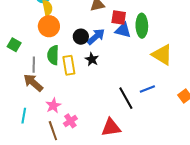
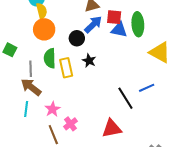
blue arrow: (96, 37) -> (93, 24), moved
cyan line: (24, 116) -> (26, 109), moved

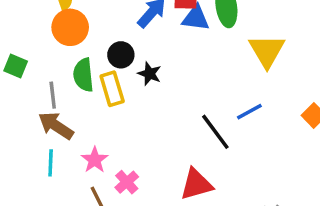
black circle: (77, 38) -> (121, 55), moved
yellow triangle: (160, 52) -> (267, 51), turned 35

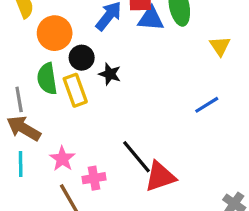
orange circle: (70, 27) -> (55, 33), moved
yellow triangle: (267, 51) -> (220, 46), size x0.6
black line: (215, 132) -> (137, 157), moved
pink cross: (127, 182) -> (94, 178), turned 35

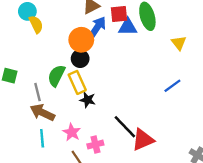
orange circle: (55, 33) -> (81, 40), moved
black star: (110, 74) -> (88, 100), moved
green semicircle: (47, 79) -> (56, 76), turned 40

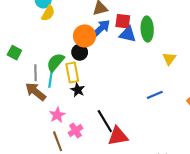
yellow semicircle: (36, 24) -> (48, 13), turned 42
cyan line: (42, 138) -> (50, 80), moved
pink cross: (95, 144) -> (75, 131), turned -32

